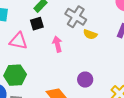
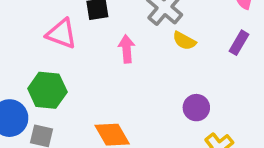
purple circle: (85, 80) -> (196, 108), moved

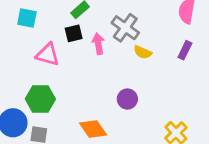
pink arrow: (127, 49) -> (98, 44), moved
purple circle: (196, 108) -> (127, 99), moved

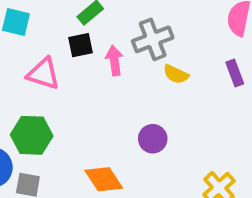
gray cross: (125, 28) -> (153, 39), turned 32
purple rectangle: (185, 50) -> (235, 73), turned -48

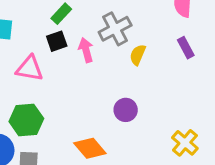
yellow semicircle: (176, 74) -> (138, 55), turned 95

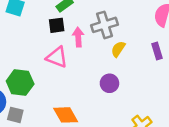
pink triangle: (29, 68) -> (57, 57), moved
purple circle: (126, 110) -> (109, 83), moved

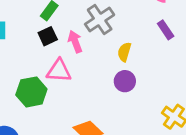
yellow semicircle: (118, 49) -> (124, 52), moved
green hexagon: (20, 83) -> (31, 92), moved

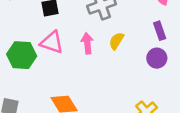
pink arrow: (75, 42) -> (87, 43), moved
purple circle: (125, 81) -> (157, 58), moved

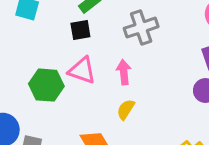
yellow semicircle: (116, 41) -> (126, 109), moved

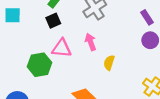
yellow semicircle: (126, 109) -> (109, 63), moved

